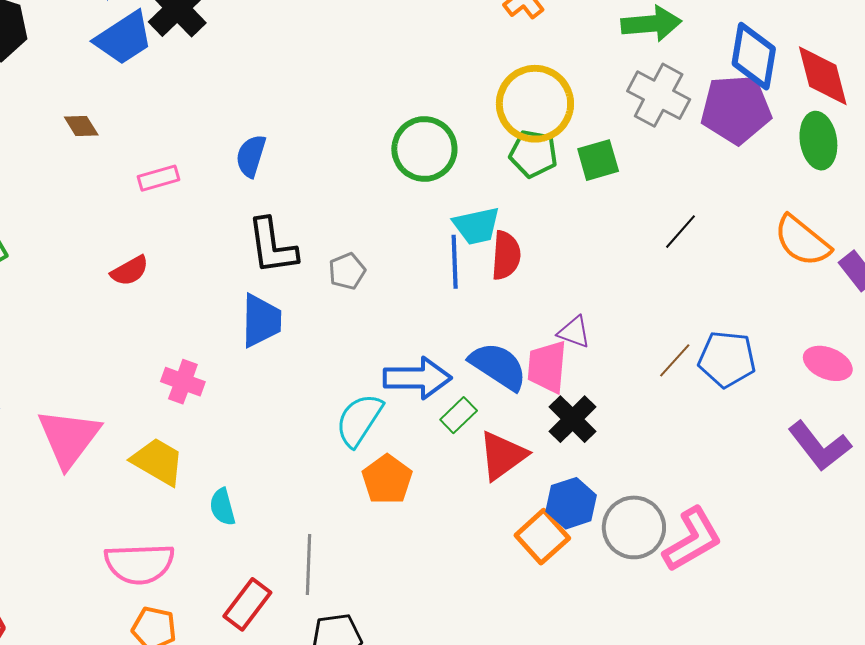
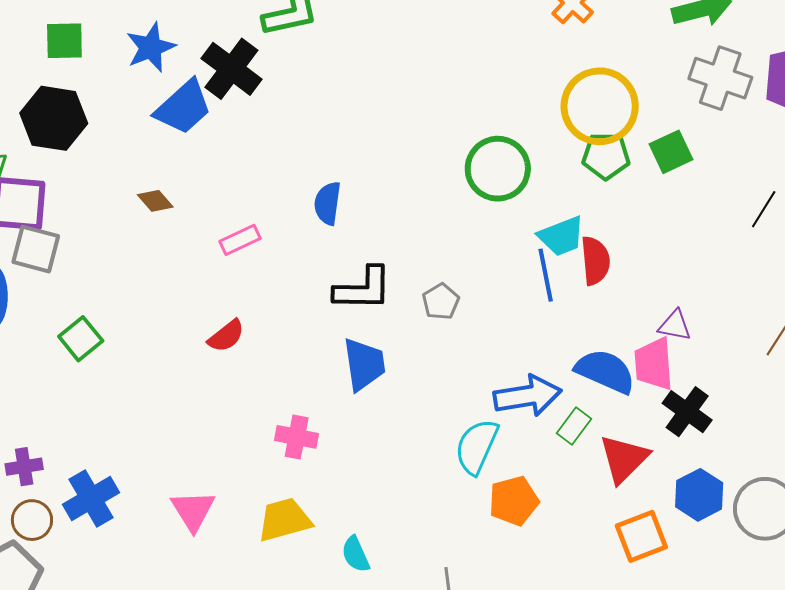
black L-shape: (272, 246) -> (363, 289), turned -72
pink triangle: (69, 438) -> (193, 511), size x0.7
yellow trapezoid: (158, 461) -> (284, 520), turned -36
orange pentagon: (387, 479) -> (514, 501), turned 30
orange square: (542, 537) -> (641, 536), moved, turned 30

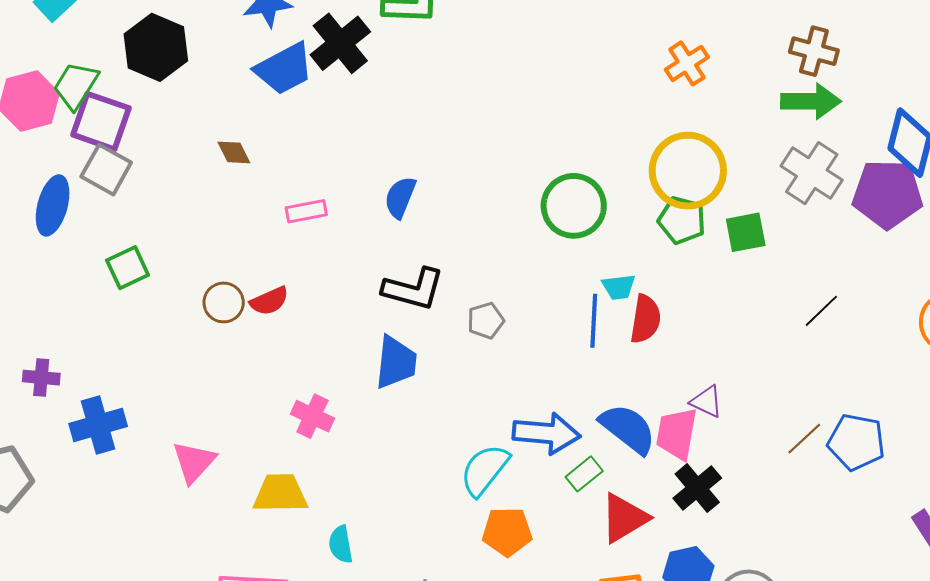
cyan trapezoid: (561, 236) -> (619, 287), size x0.7
brown circle: (32, 520) -> (224, 302), moved

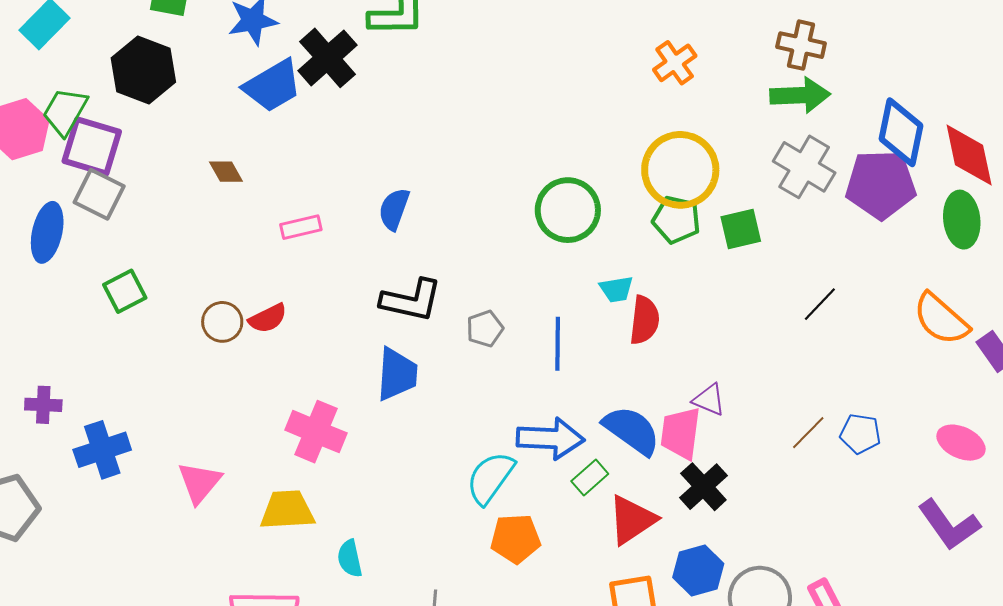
blue line: (594, 321) -> (558, 344), moved
pink cross: (312, 416) -> (316, 432), size x1.4
blue pentagon: (856, 442) -> (860, 434), size x0.7

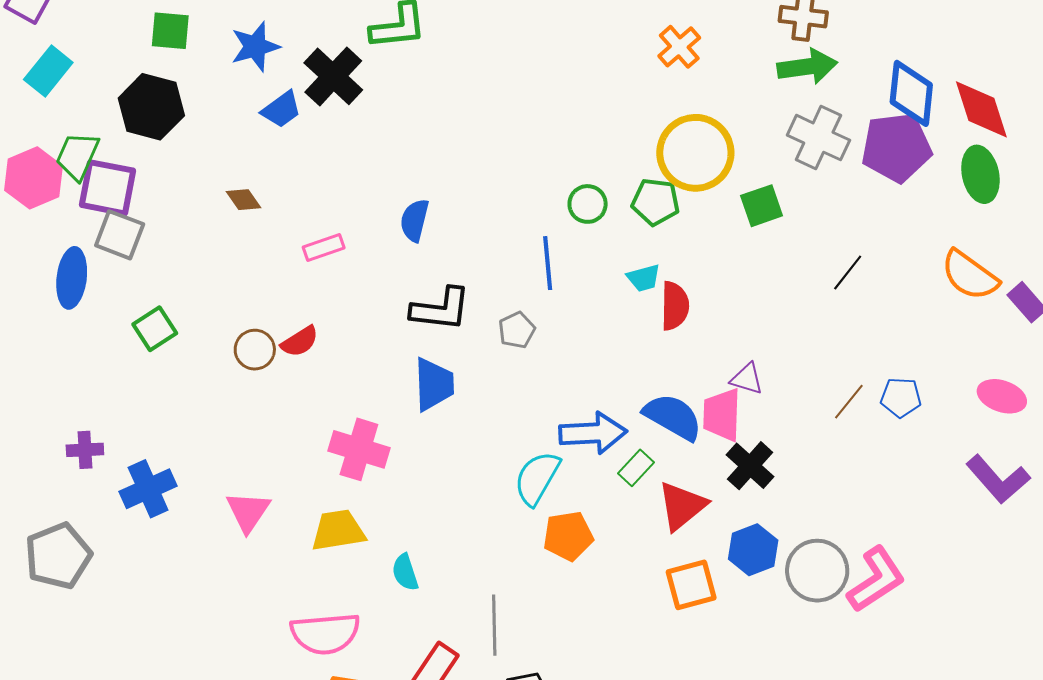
blue trapezoid: (273, 86) -> (281, 110), size x0.7
green circle: (568, 210) -> (588, 204), size x0.6
green pentagon: (676, 220) -> (656, 202), moved
blue line: (558, 344) -> (548, 263), moved

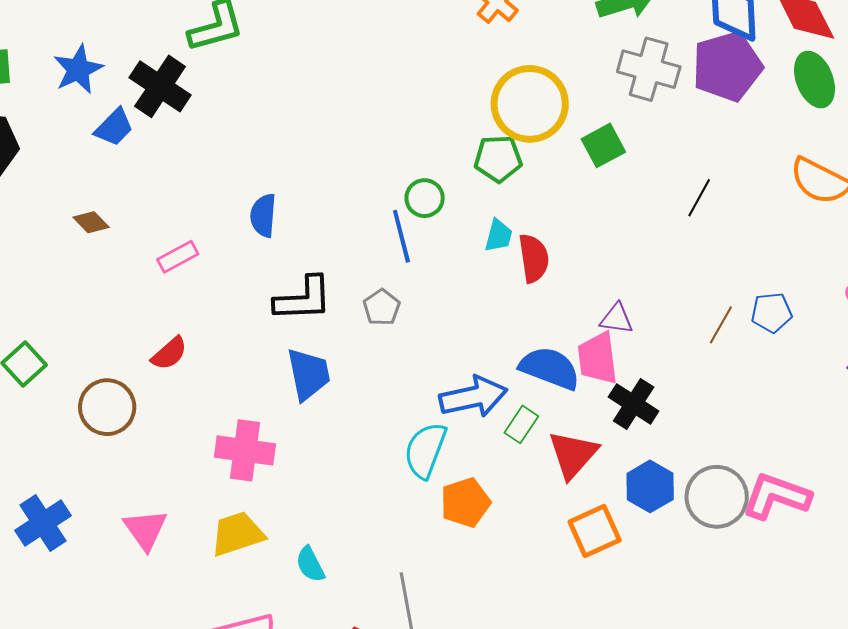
green circle: (588, 204) -> (425, 198), moved
cyan trapezoid: (644, 278) -> (499, 236), turned -51
brown circle: (255, 350) -> (107, 407), moved, size x1.4
pink L-shape: (876, 579) -> (776, 496), turned -118

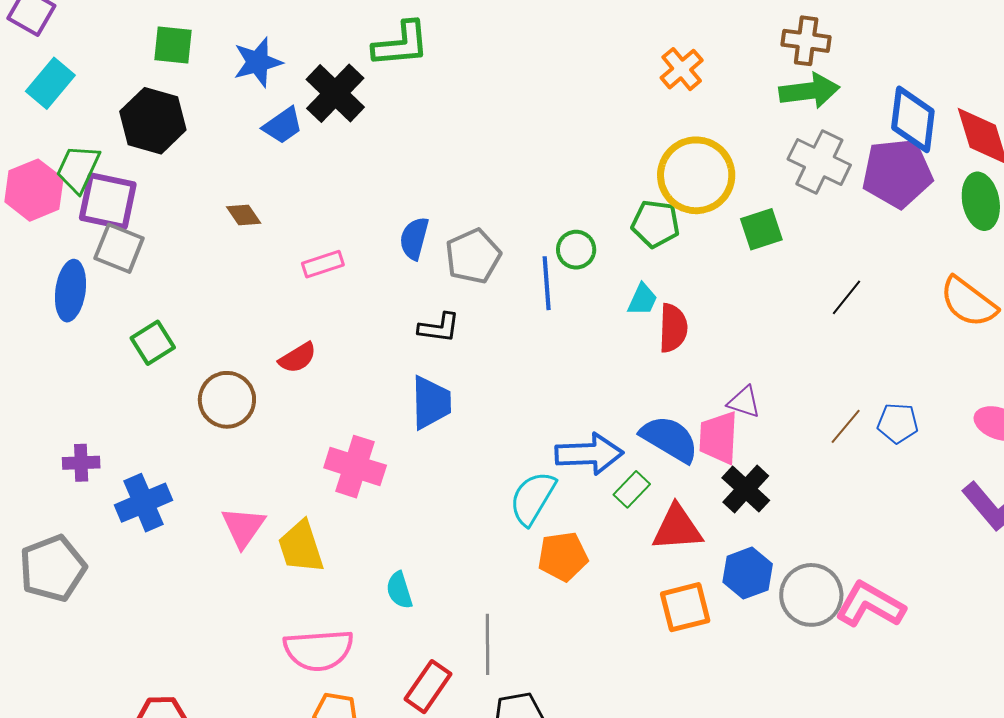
black L-shape: (303, 299) -> (439, 328), size x0.7
gray pentagon: (382, 307) -> (473, 256), moved, size x1.5
red triangle: (573, 454) -> (677, 528), turned 34
yellow trapezoid: (237, 534) -> (301, 547), moved, turned -100

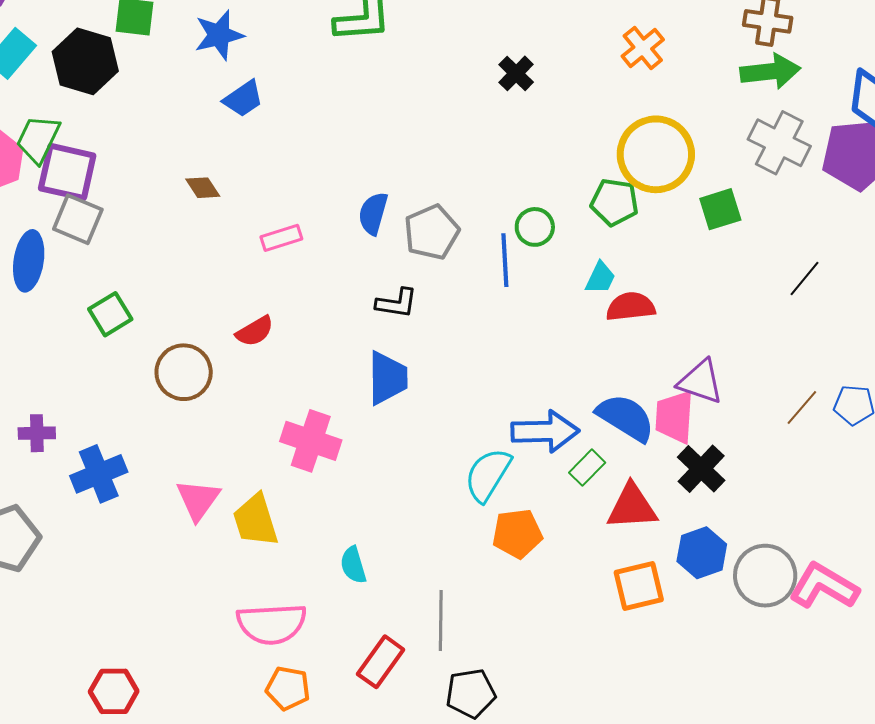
black cross: (335, 93) -> (516, 73), moved, size x0.6
black hexagon: (153, 121) -> (85, 61), moved
red semicircle: (673, 328) -> (631, 307), turned -99
purple triangle: (744, 402) -> (701, 382), size x1.4

